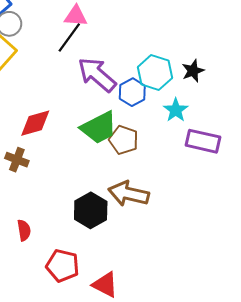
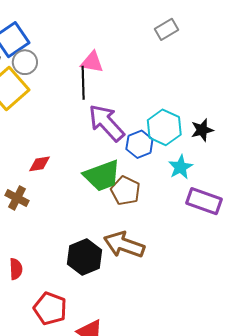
black line: (69, 38) -> (83, 83), turned -44
red diamond: (35, 123) -> (40, 164), size x0.7

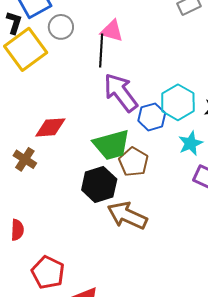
gray circle: (25, 62) -> (61, 27), moved
red diamond: (40, 164) -> (50, 127), size x1.4
black hexagon: (84, 257) -> (99, 184), moved

